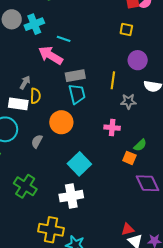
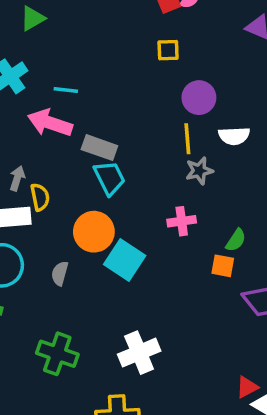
gray rectangle: (75, 76) -> (99, 148), turned 42
yellow line: (113, 80) -> (187, 139), moved
cyan square: (79, 164) -> (125, 260), moved

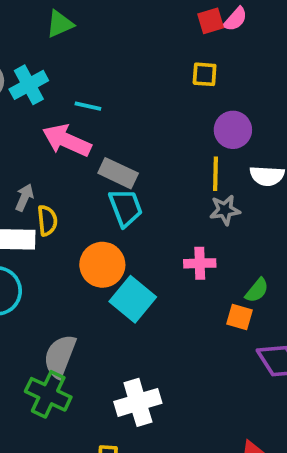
gray semicircle: (60, 273) -> (60, 356), moved, size x1.6

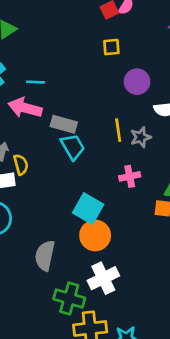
yellow line: (215, 174) -> (118, 130), moved
orange circle: (102, 265) -> (95, 235), moved
green cross: (48, 394) -> (69, 298), moved

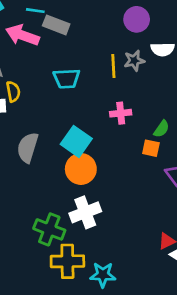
gray rectangle: (64, 124) -> (56, 25), moved
gray star: (141, 137) -> (134, 61), moved
cyan trapezoid: (73, 147) -> (67, 79), turned 112
gray semicircle: (45, 256) -> (28, 148), moved

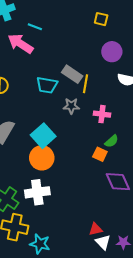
gray rectangle: (56, 25) -> (72, 74), moved
gray star: (134, 61) -> (71, 106), moved
pink cross: (121, 113) -> (102, 114), moved

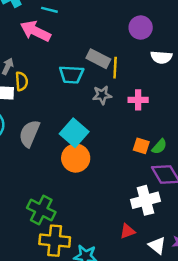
green semicircle: (112, 141) -> (159, 147), moved
white cross: (37, 192) -> (145, 200), moved
red triangle: (95, 229) -> (127, 231), moved

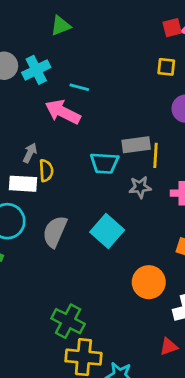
gray rectangle: (98, 59) -> (136, 145), turned -35
orange circle: (76, 158) -> (149, 282), moved

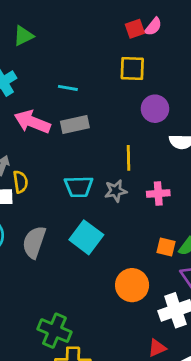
yellow square: (166, 67) -> (132, 68), size x1.4
cyan line: (79, 87) -> (68, 88), moved
gray rectangle: (136, 145) -> (75, 124), moved
cyan trapezoid: (104, 163) -> (79, 187), moved

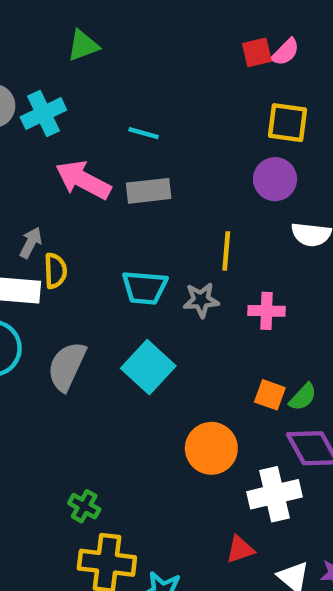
yellow square: (132, 68) -> (287, 123), moved
green cross: (54, 331) -> (84, 506), size x0.6

